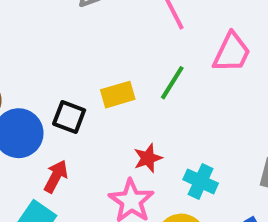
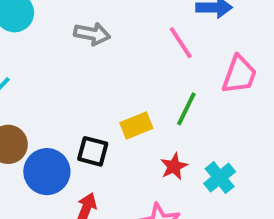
red star: (148, 158) -> (174, 166), moved
cyan cross: (201, 181) -> (220, 178), moved, turned 32

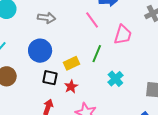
red star: (174, 166) -> (71, 87), moved
blue circle: (47, 172) -> (40, 51), moved
cyan cross: (220, 178) -> (115, 79), moved

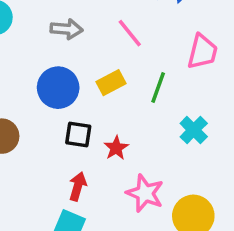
pink line: (92, 20) -> (130, 33), moved
yellow rectangle: (72, 63) -> (111, 83), moved

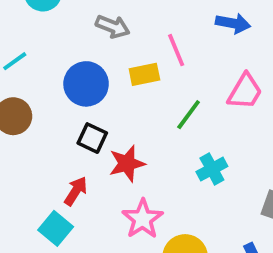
yellow rectangle: (111, 83) -> (144, 74), moved
red star: (116, 148) -> (127, 164), size x1.4

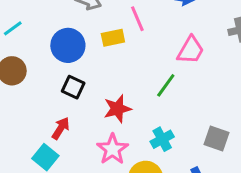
green line: (189, 115) -> (166, 85), moved
red star: (127, 164) -> (117, 109), moved
cyan cross: (212, 169) -> (162, 139), moved

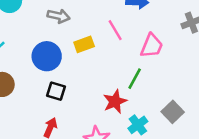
pink line: (137, 19) -> (115, 30), moved
red star: (117, 109) -> (115, 101), moved
gray square: (217, 139) -> (173, 112), moved, turned 35

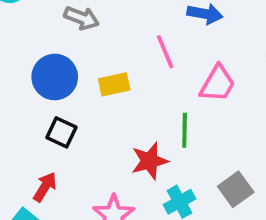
yellow rectangle: (84, 44) -> (114, 84), moved
green line: (135, 79) -> (185, 130), turned -35

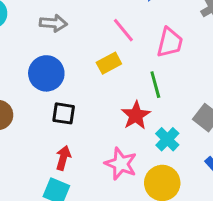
yellow rectangle: (114, 84) -> (109, 63), moved

